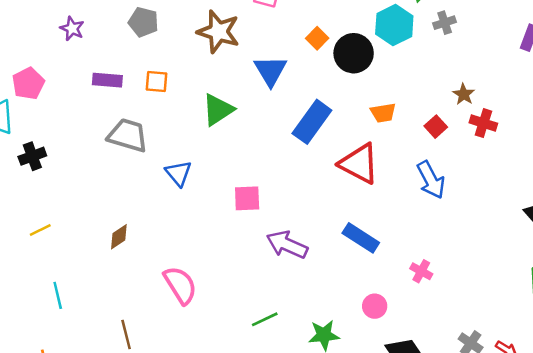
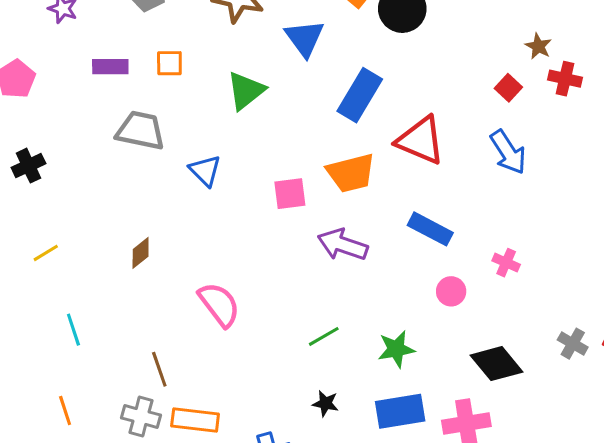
orange trapezoid: (383, 113) -> (351, 173), moved, size x1.6
pink circle: (375, 306) -> (451, 291), moved

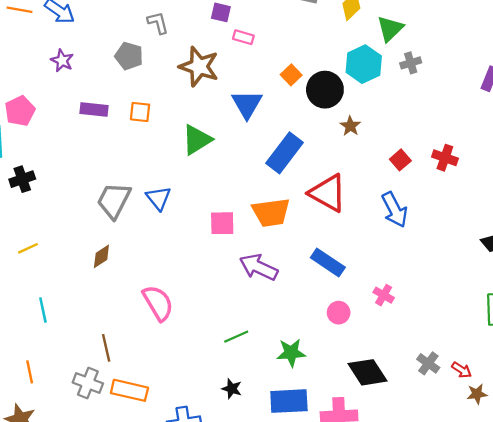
brown star: (538, 46) -> (350, 126), moved
gray trapezoid: (141, 131) -> (114, 200), moved, turned -81

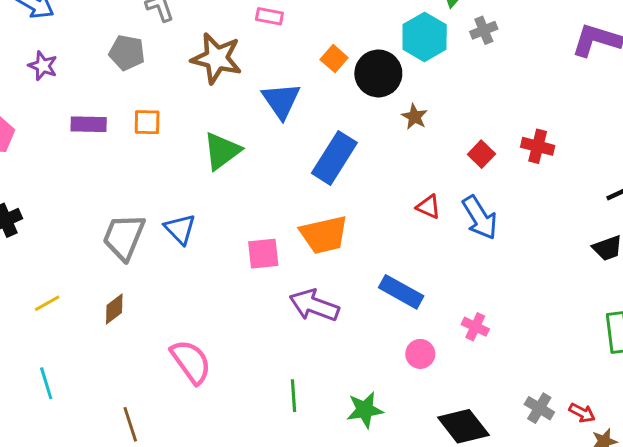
red triangle: (328, 193) -> (428, 207), moved, size x0.5
yellow line: (28, 248) -> (47, 303), moved
green line: (236, 337) -> (293, 396), turned -65

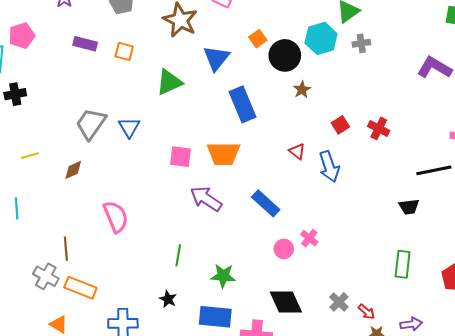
blue rectangle: (334, 158) -> (242, 104), turned -68
pink circle: (420, 354) -> (284, 249), moved

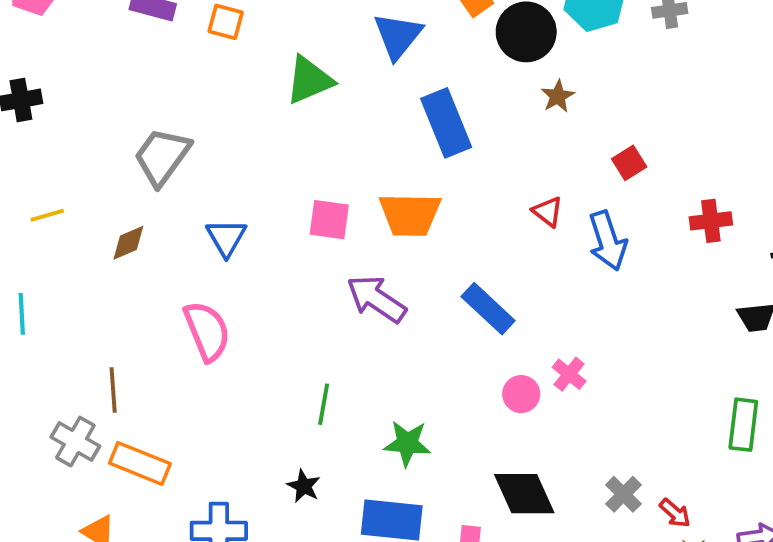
blue triangle: (129, 127) -> (226, 238), moved
red cross: (379, 128) -> (711, 221), moved, turned -35

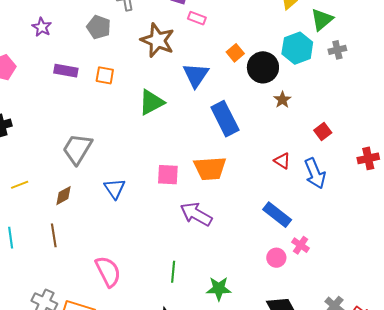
blue rectangle: (488, 309) -> (277, 215), moved
pink semicircle: (207, 331) -> (108, 271), moved
brown line: (113, 390) -> (54, 235), moved

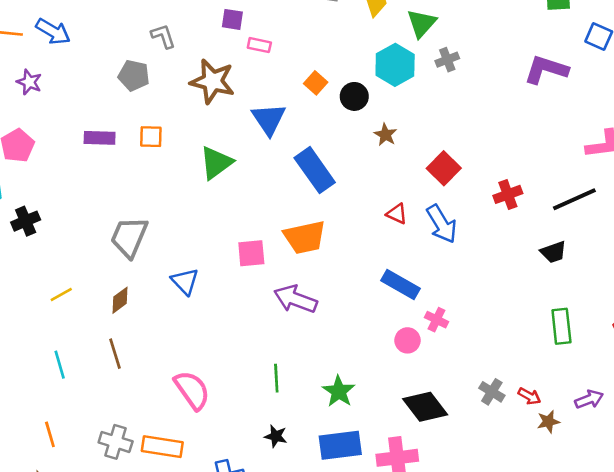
purple star: (42, 27) -> (29, 82), moved
black circle: (263, 67) -> (354, 96), size x0.7
red square: (323, 132) -> (444, 168), size x1.4
green star: (219, 289) -> (339, 391), turned -30

